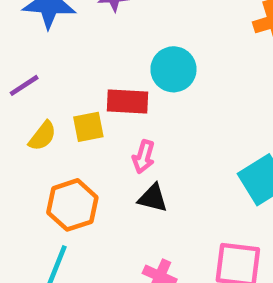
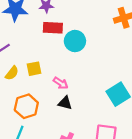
red rectangle: (128, 102) -> (53, 28), moved
pink arrow: (144, 157) -> (61, 83), turned -72

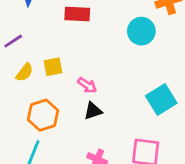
cyan circle: (75, 41) -> (141, 31), moved
black triangle: (65, 103) -> (93, 111), turned -32

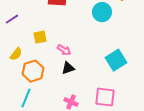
yellow semicircle: (25, 72) -> (16, 54), moved

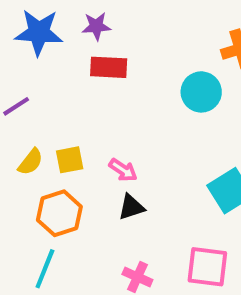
yellow square: (40, 37) -> (70, 160), moved
yellow semicircle: (16, 54) -> (31, 162), moved

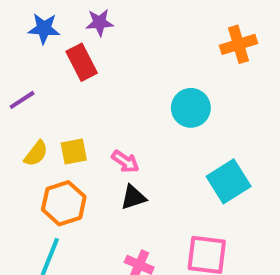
blue star: (39, 32) -> (44, 28), size x0.7
red rectangle: (109, 67) -> (82, 62), moved, turned 60
cyan circle: (201, 92) -> (191, 108), moved

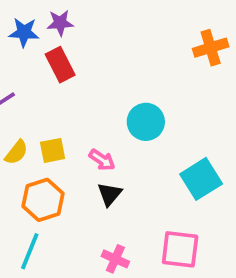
purple star: (100, 23) -> (60, 23), moved
cyan circle: (191, 108) -> (146, 122), moved
black triangle: (133, 197) -> (110, 194), turned -32

